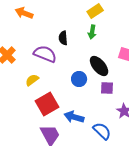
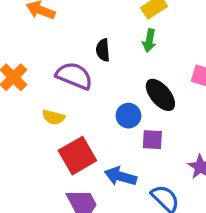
yellow semicircle: (32, 80) -> (53, 117), turned -128
purple square: (107, 88) -> (152, 140), moved

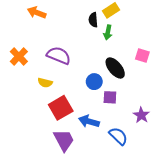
black semicircle: (103, 50) -> (93, 20), moved

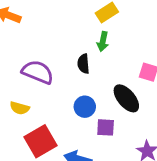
black semicircle: (93, 20) -> (83, 64), moved
black ellipse: (115, 68) -> (126, 98), moved

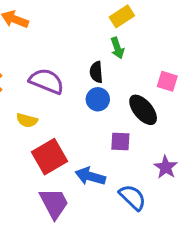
green arrow: (103, 42) -> (117, 48), turned -30
blue circle: (85, 107) -> (98, 99), moved

